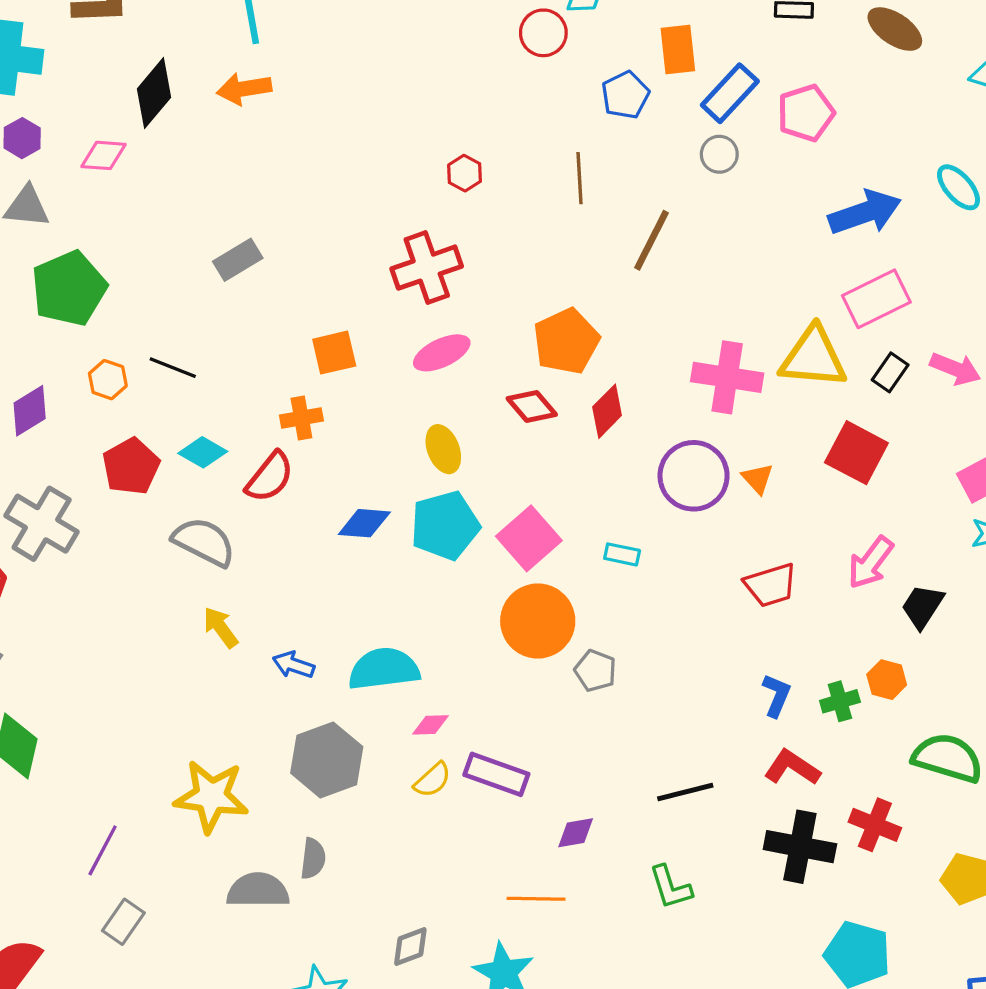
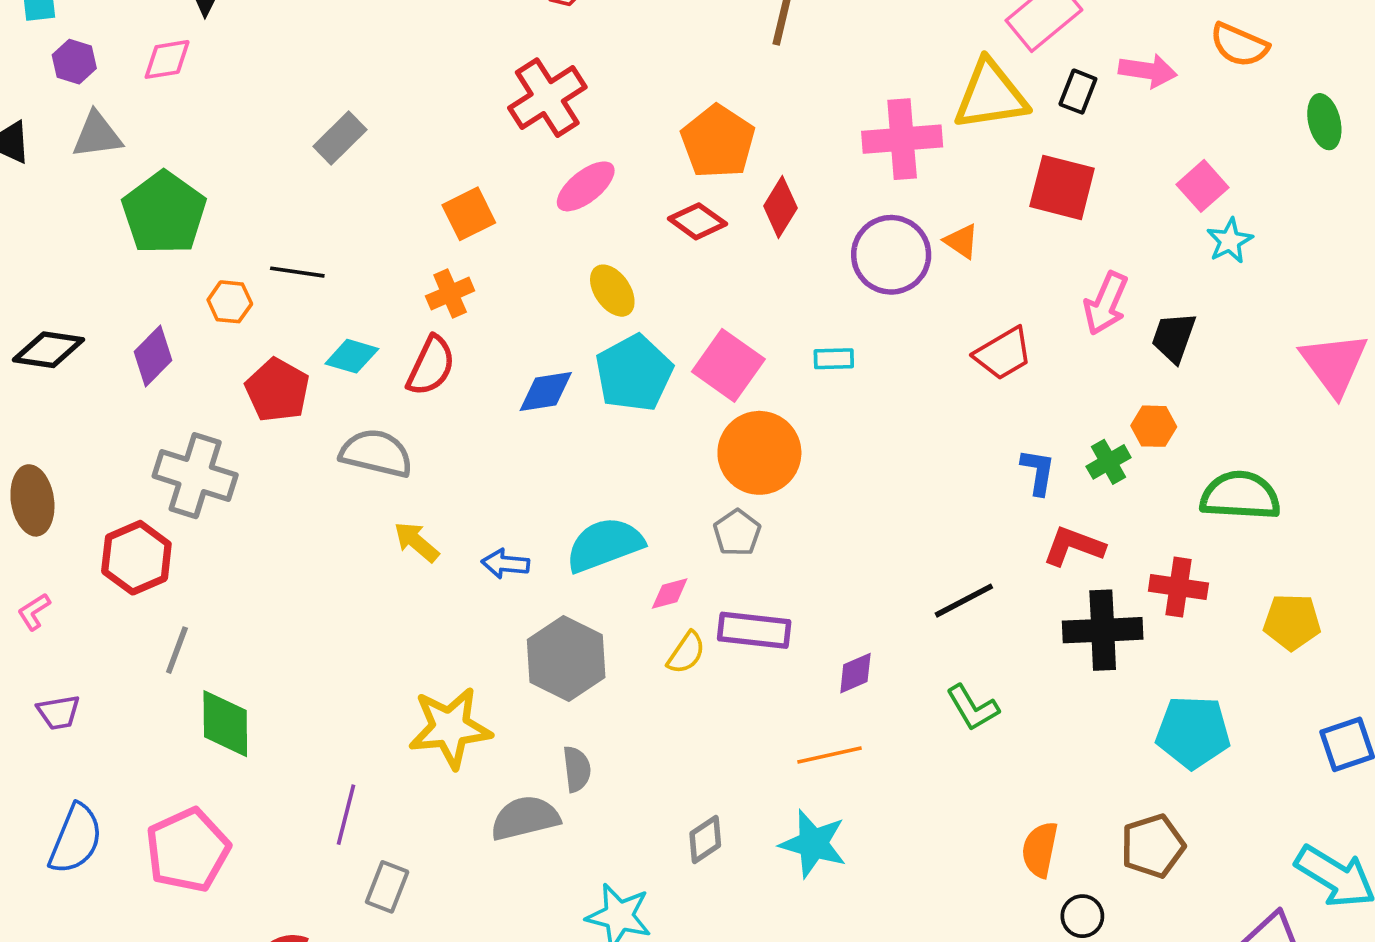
gray pentagon: (595, 671) -> (737, 533), moved, turned 30

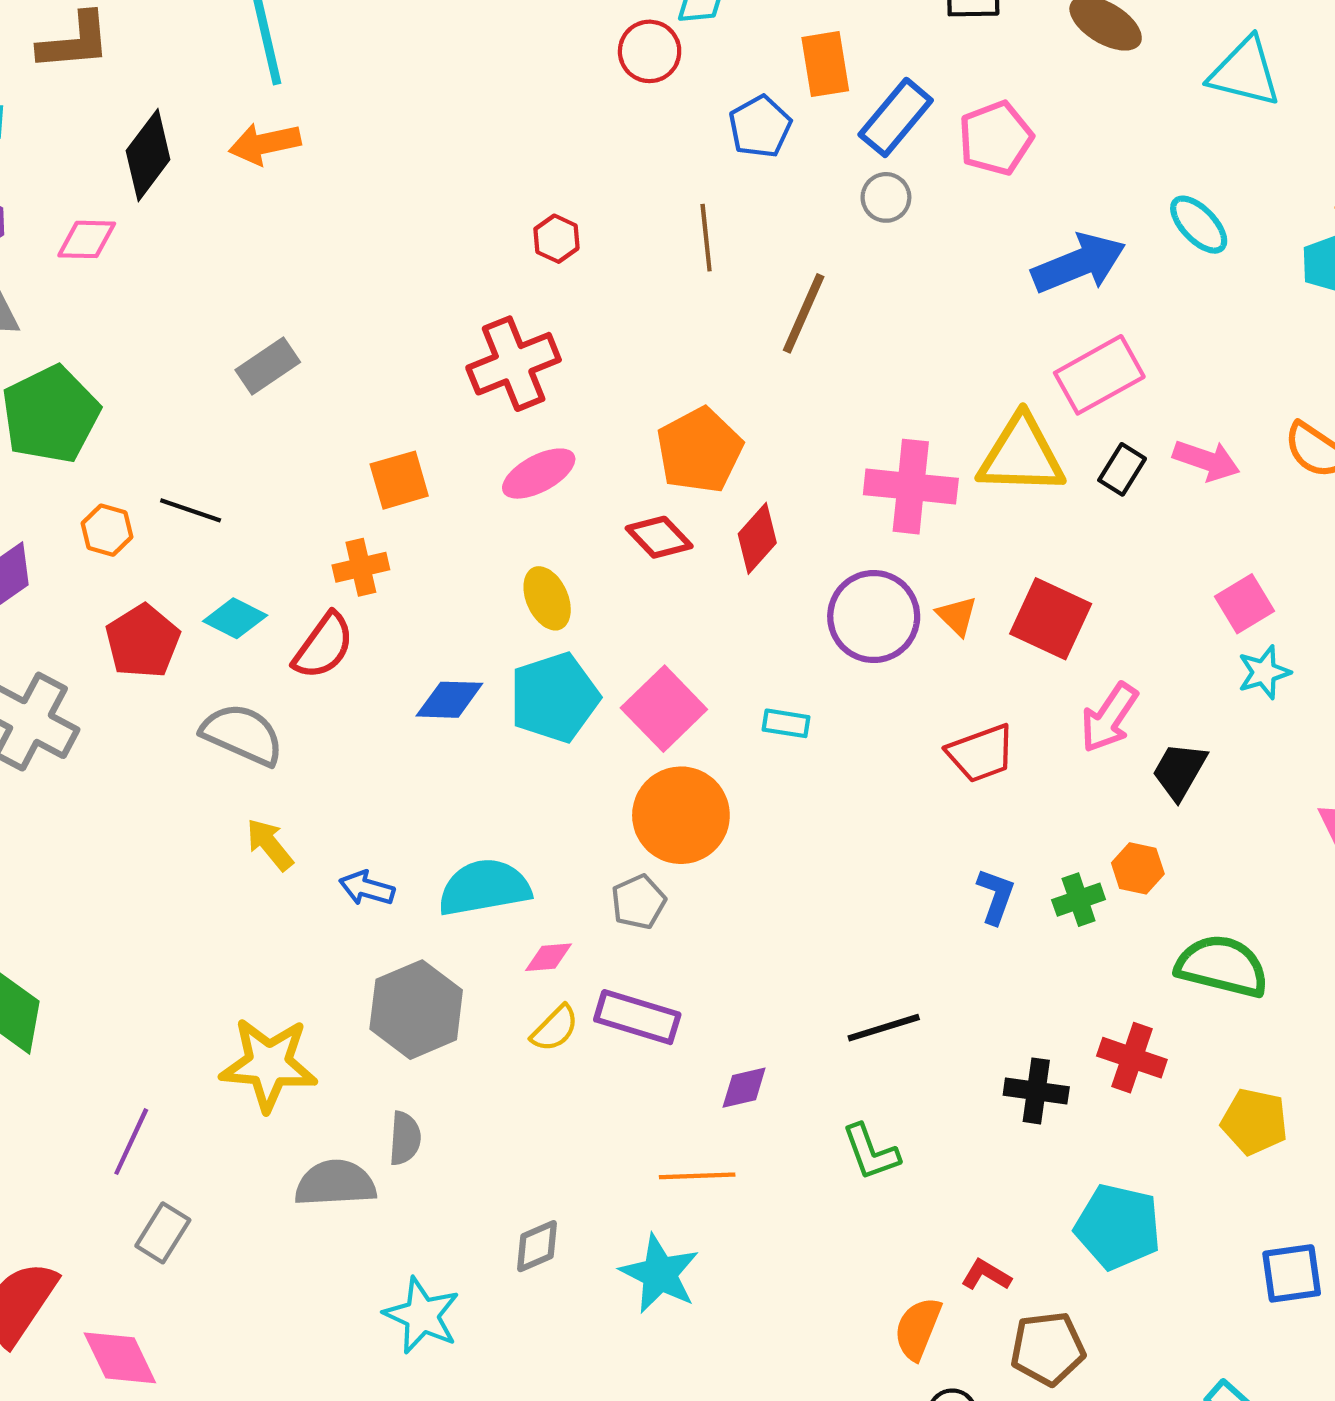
red square: (1062, 187) -> (1051, 619), moved
red L-shape: (1074, 546) -> (986, 1275), moved, size x0.7
black cross: (1103, 630) -> (1036, 1091), size x0.7

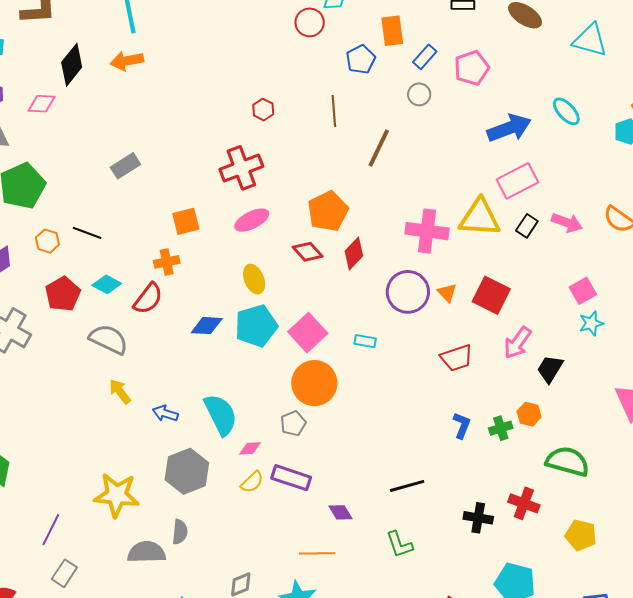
blue rectangle: (896, 117) -> (425, 57), size x0.7
cyan semicircle: (484, 888) -> (221, 415), turned 72
purple diamond: (744, 1088) -> (341, 512), turned 70

